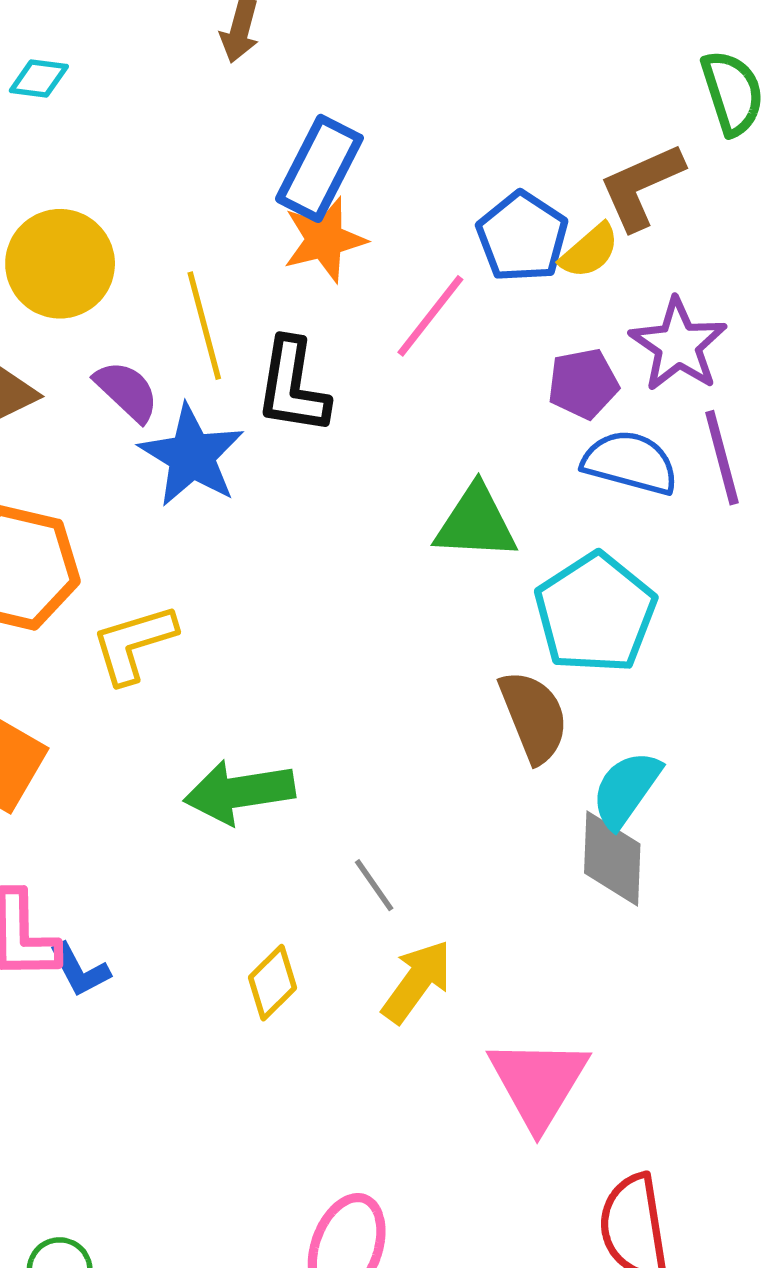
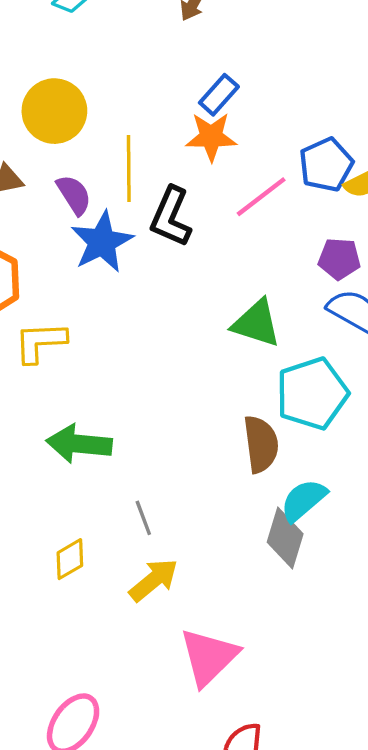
blue rectangle: (319, 168) -> (219, 95), size x0.7

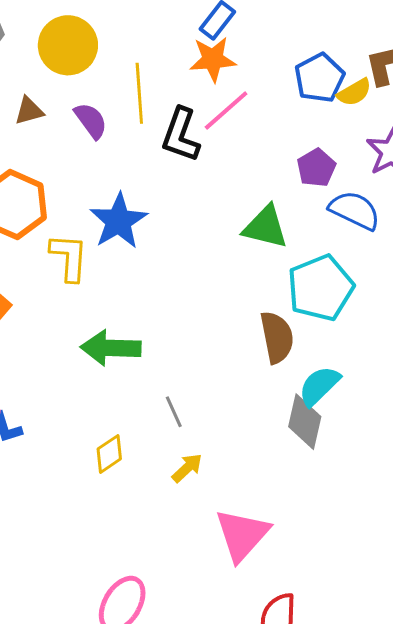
pink line: (261, 197) -> (226, 111), moved
blue star: (102, 242) -> (118, 221), moved
purple pentagon: (339, 259) -> (316, 168), moved, turned -30
yellow L-shape: (40, 342) -> (69, 257), turned 100
yellow arrow: (154, 580) -> (187, 468), size x0.7

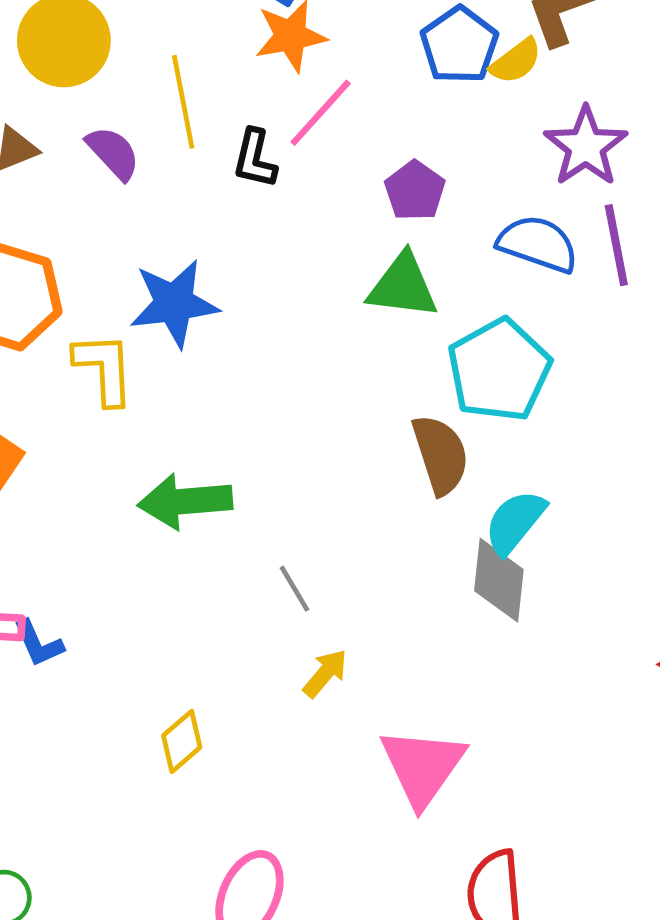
black L-shape: (181, 135) -> (255, 159), size x0.7
purple pentagon: (316, 168) -> (415, 191), moved
blue star: (118, 221) -> (174, 303), turned 30
yellow diamond: (109, 454) -> (182, 741), moved

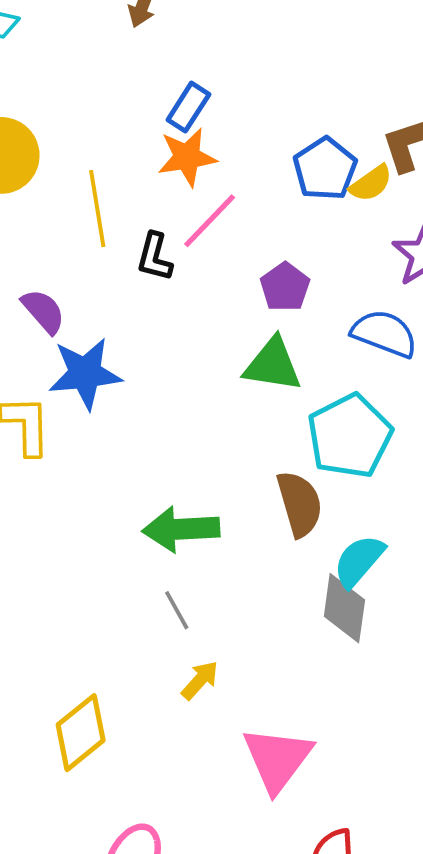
purple semicircle: (113, 153) -> (43, 311), moved
green arrow: (185, 501) -> (181, 529), moved
yellow diamond: (182, 741) -> (81, 733), size x1.5

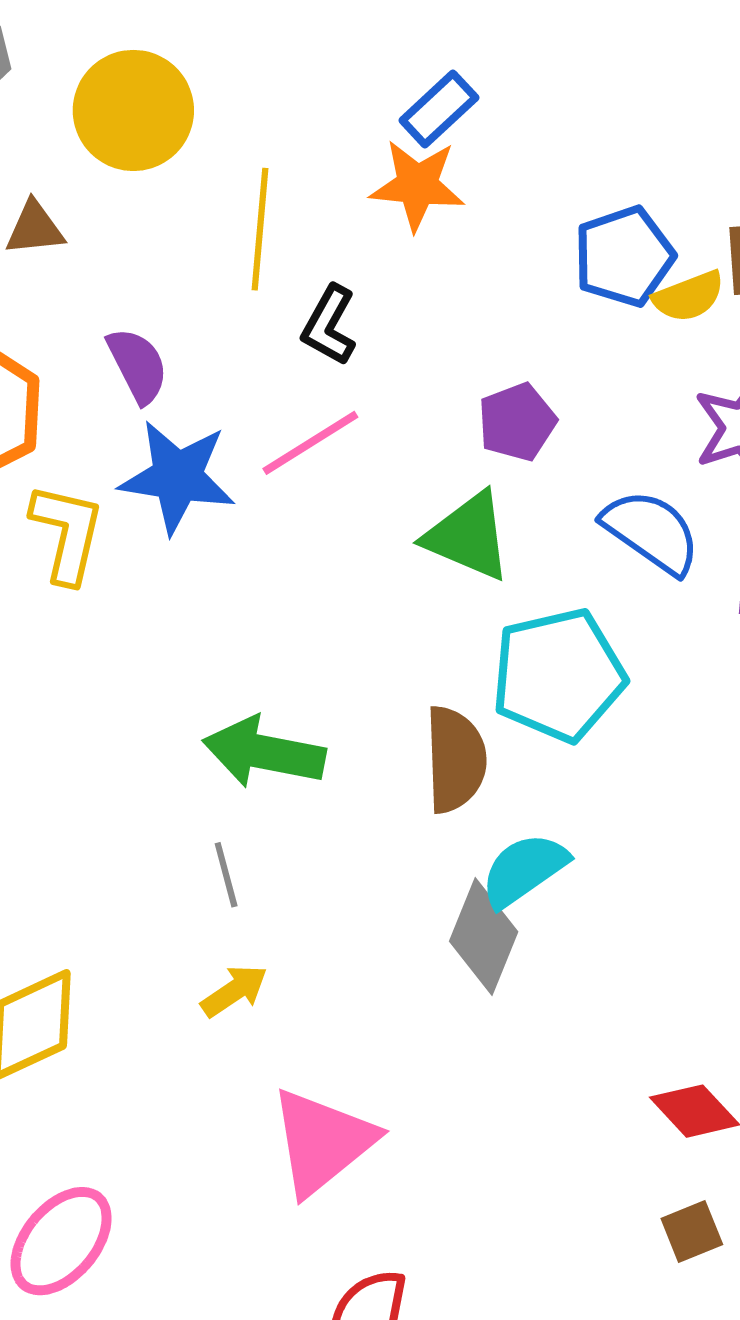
pink line: (210, 221) -> (310, 443), moved

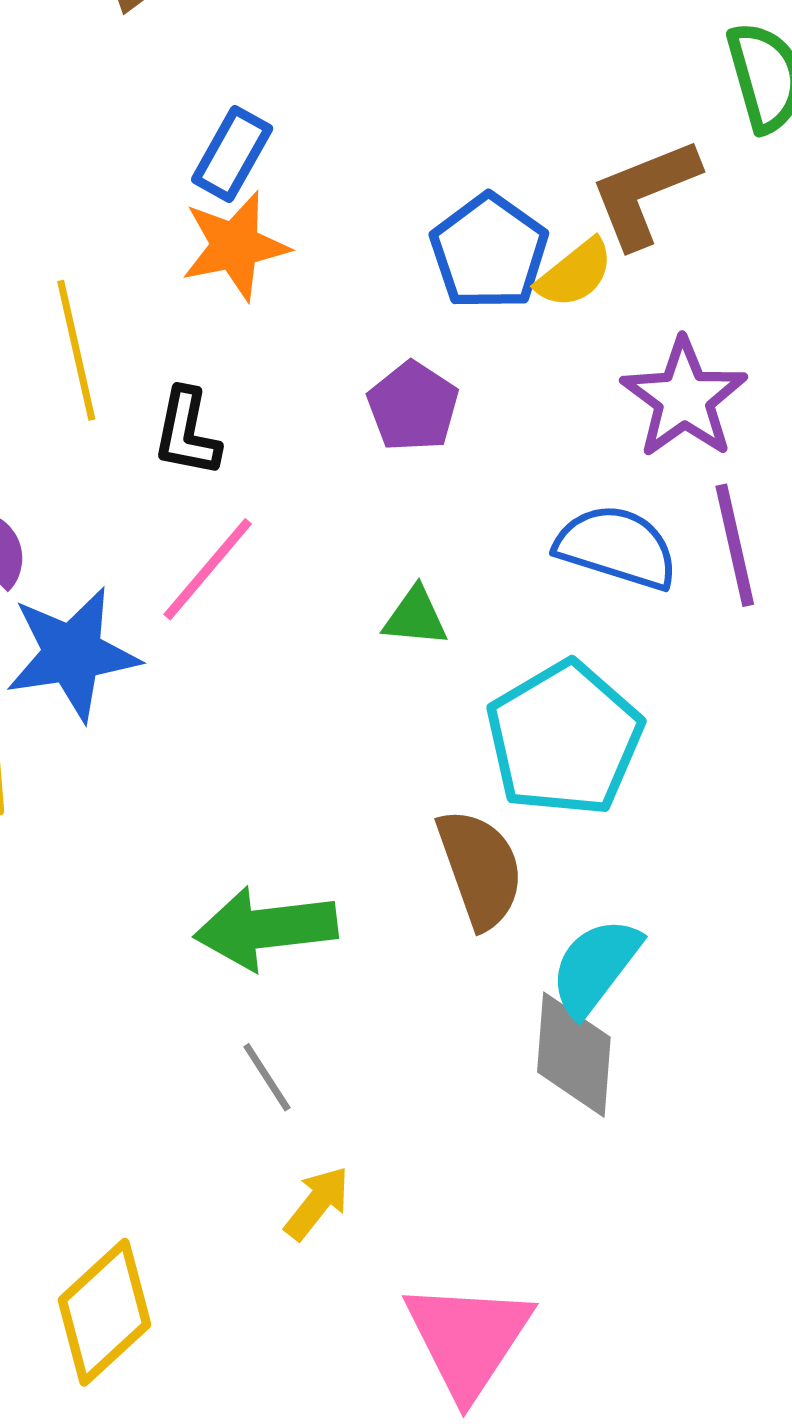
purple pentagon: (517, 422) -> (413, 407), moved
green triangle: (468, 536) -> (415, 617), size x0.6

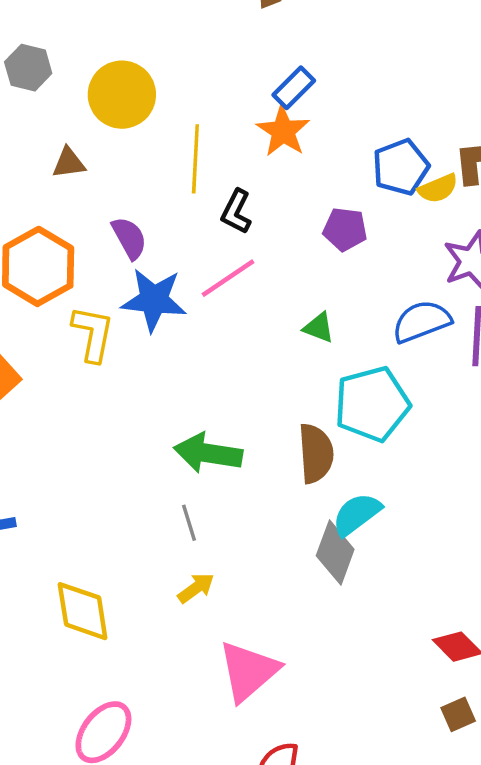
orange star: (235, 246) -> (283, 131), turned 30
purple pentagon: (413, 407) -> (345, 229), turned 30
blue semicircle: (617, 547) -> (422, 321), turned -54
yellow diamond: (105, 1312) -> (83, 611), turned -72

